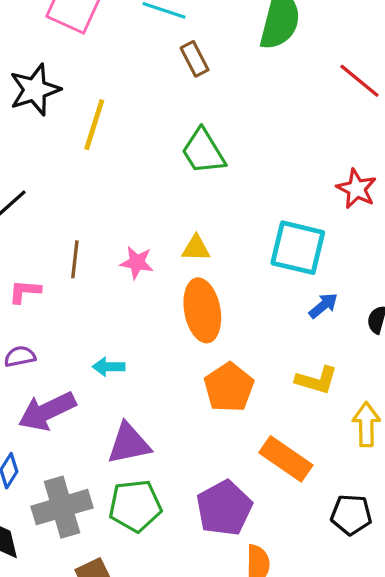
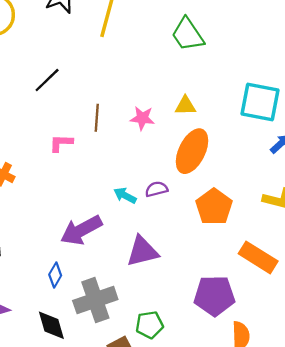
orange ellipse: (202, 310) -> (192, 151), turned 39
purple semicircle: (20, 356) -> (156, 189), moved
cyan arrow: (109, 367) -> (125, 196), turned 30
green pentagon: (135, 506) -> (149, 325), moved, size x0.7
purple pentagon: (224, 508) -> (214, 296), turned 30

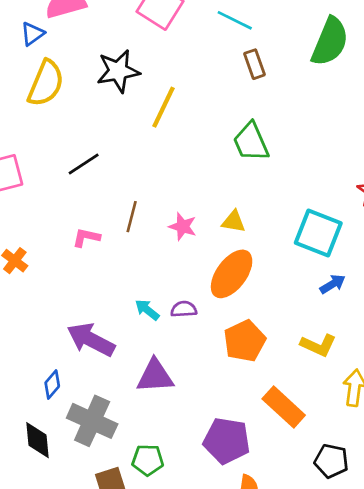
purple arrow: (81, 230) -> (91, 340), turned 45
gray cross: (95, 300) -> (92, 421), turned 33

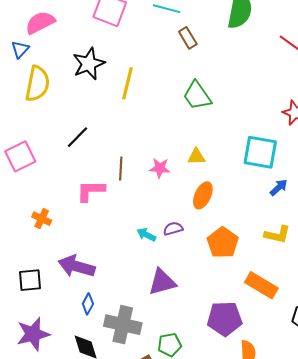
pink L-shape: (86, 237) -> (91, 191), size x1.4
orange ellipse: (232, 274) -> (203, 195), size x0.7
purple arrow: (91, 340) -> (76, 266), moved

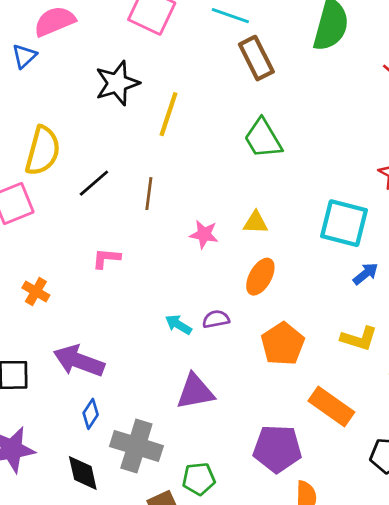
brown rectangle: (188, 38) -> (256, 58), size x1.4
yellow semicircle: (37, 84) -> (43, 151), moved
brown line: (121, 169) -> (149, 194), moved
pink L-shape: (91, 191) -> (106, 258), size x0.7

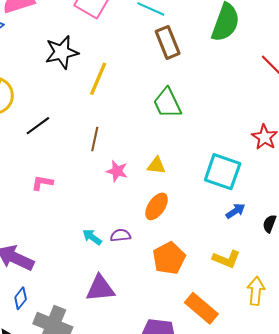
brown line: (149, 194) -> (95, 139), moved

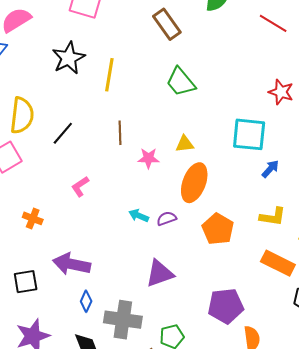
pink L-shape: (42, 183) -> (80, 186), turned -30
orange ellipse: (157, 206) -> (194, 183), size x1.4
cyan arrow: (92, 237) -> (139, 216), moved
orange rectangle: (201, 308) -> (278, 263), moved

